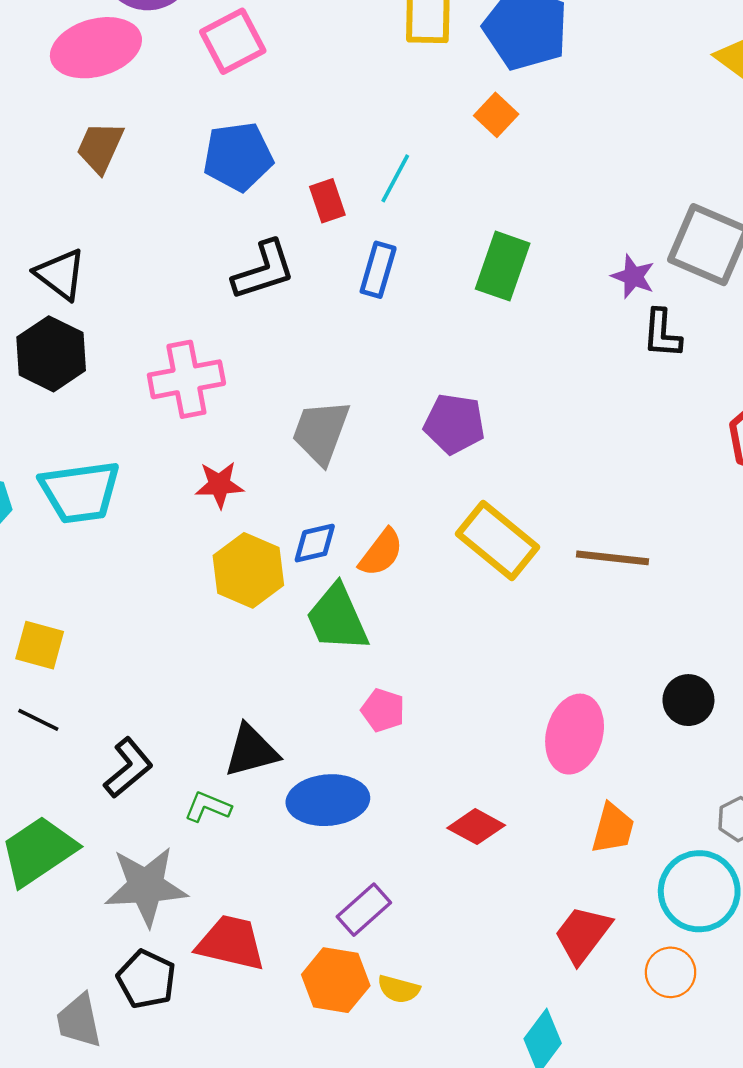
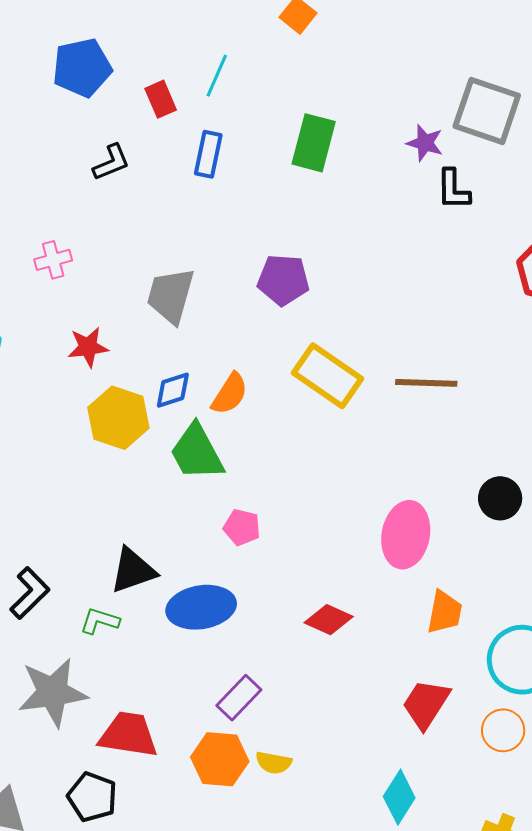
black L-shape: (264, 270) -> (111, 162), size x0.7
pink cross: (186, 379) -> (53, 260), size x0.6
black pentagon: (146, 979) -> (92, 797), moved

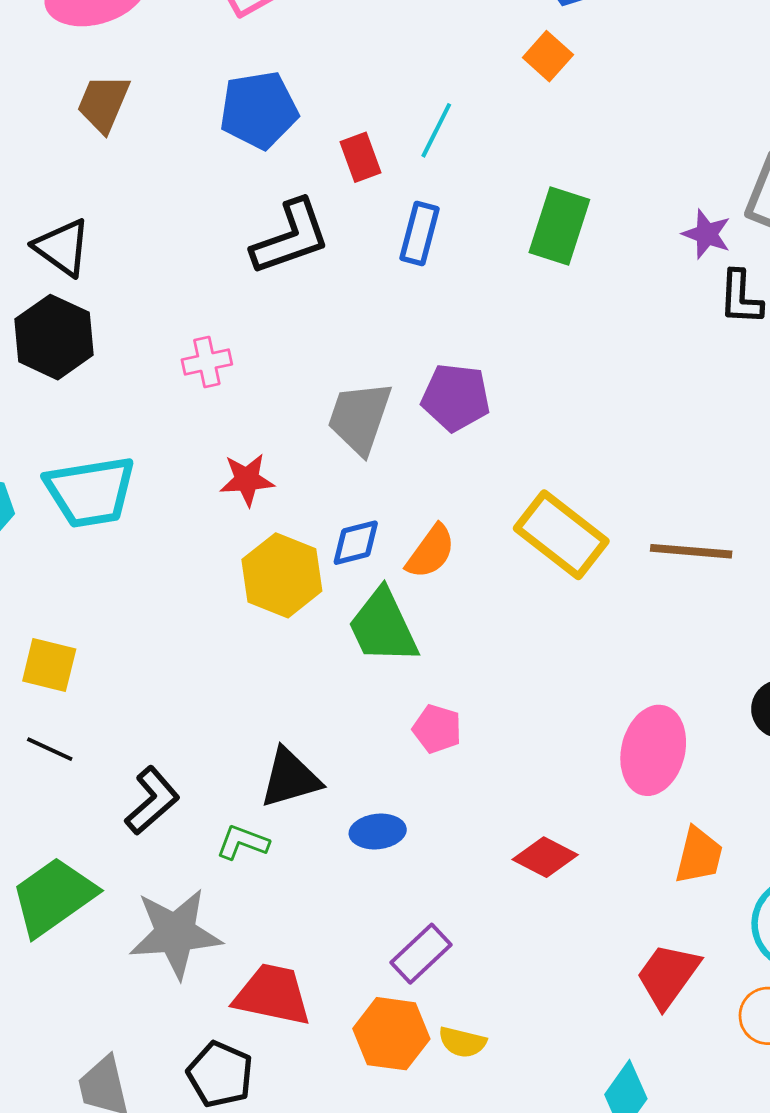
black L-shape: (111, 162) -> (291, 237), size x1.6
purple pentagon: (283, 280) -> (456, 397), moved
blue ellipse: (201, 607) -> (378, 831), size x0.6

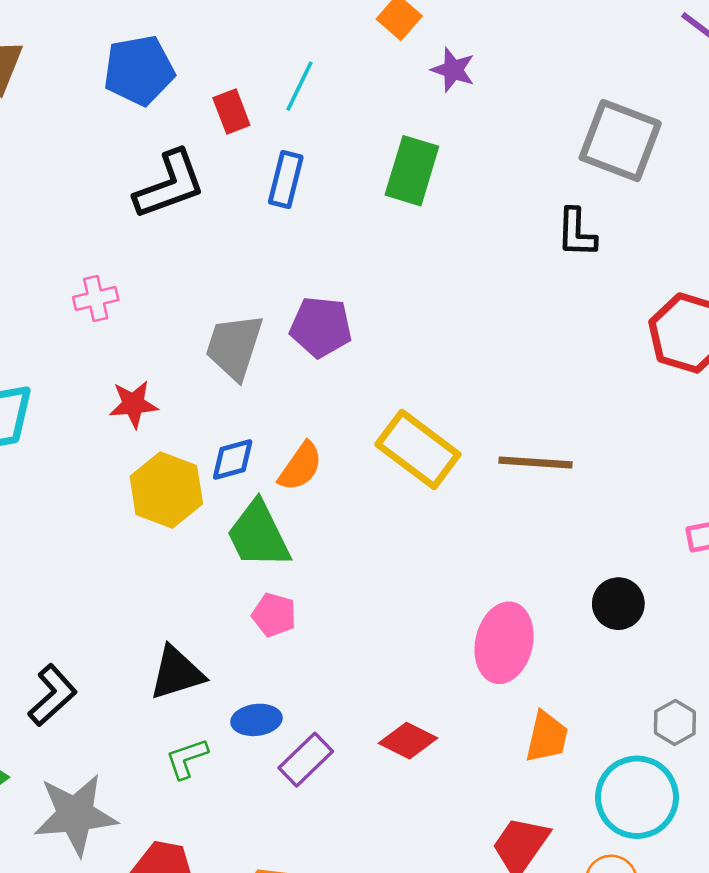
purple star: (707, 234) -> (453, 70), moved
pink pentagon: (437, 729) -> (274, 615), moved
green L-shape: (243, 842) -> (187, 758), moved, turned -39
purple rectangle: (421, 954) -> (306, 760), moved

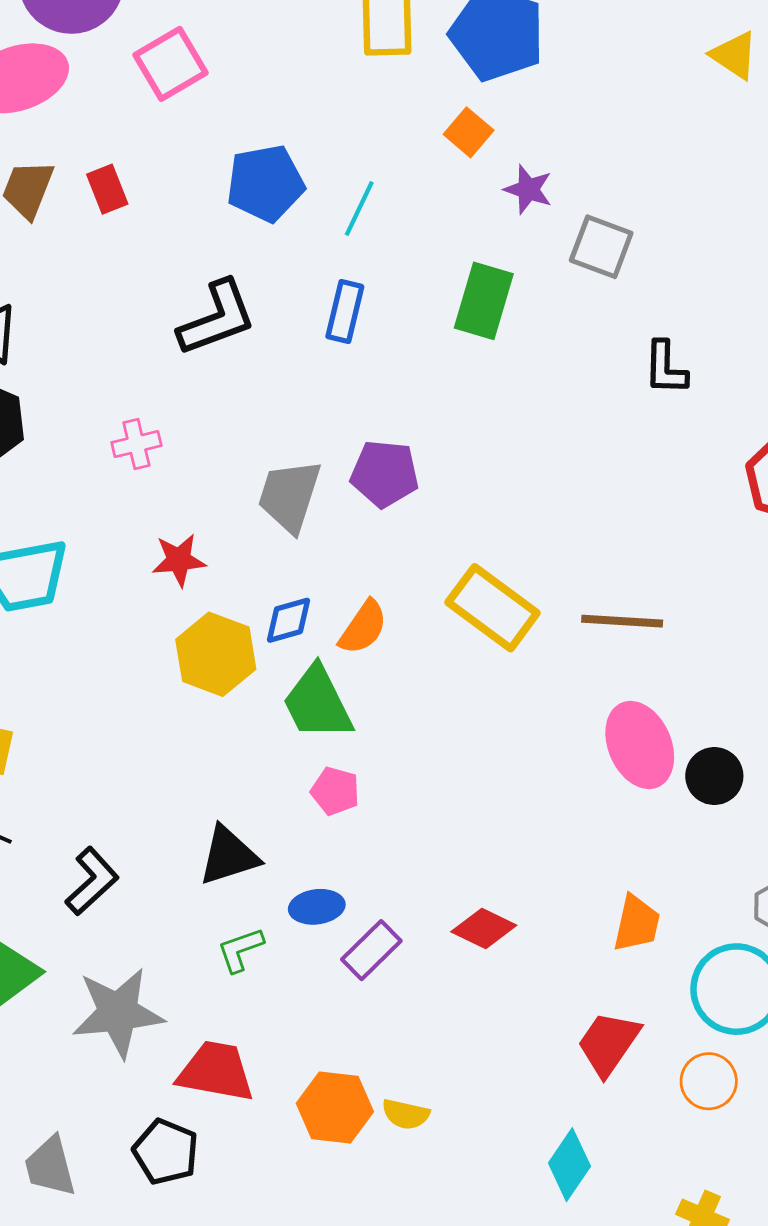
blue pentagon: (139, 70) -> (265, 183), moved
red rectangle: (231, 112) -> (107, 189), moved
gray square: (620, 141) -> (601, 247), moved, size x0.7
pink ellipse: (504, 643) -> (640, 745), moved, turned -36

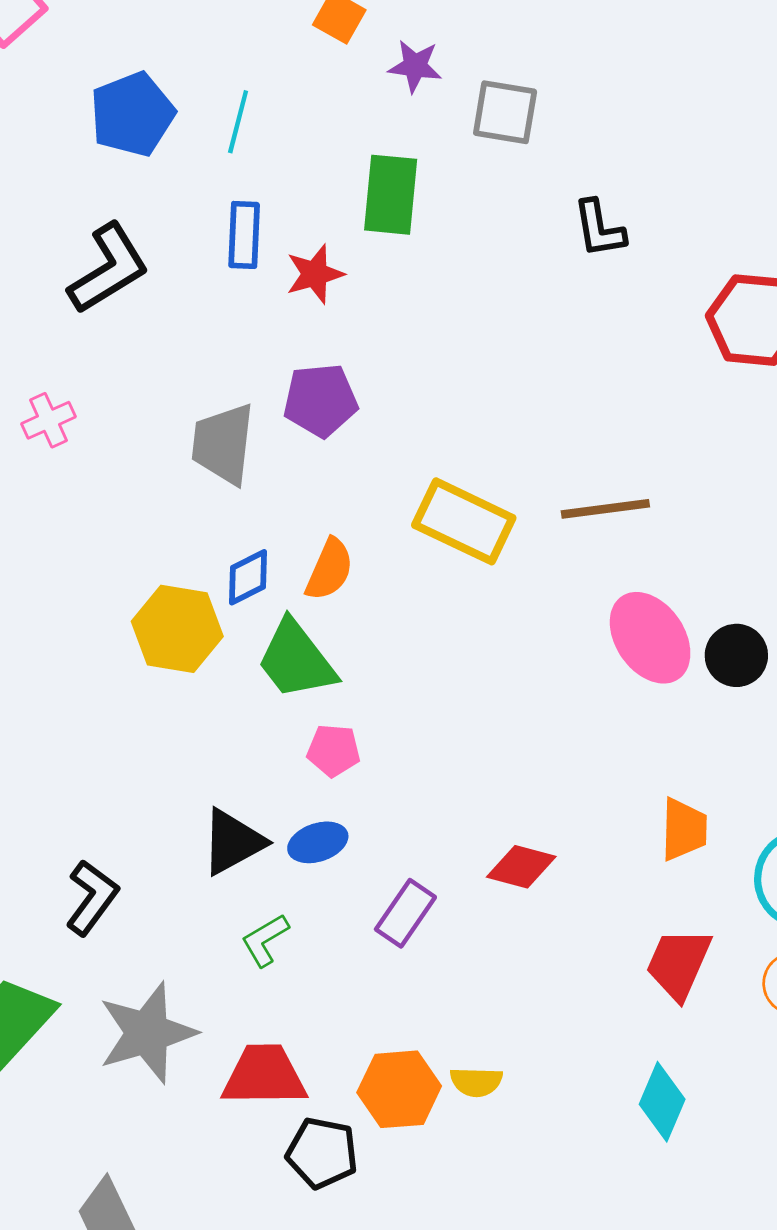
red star: (179, 560) -> (315, 274), moved
blue ellipse: (317, 907) -> (318, 842), moved
black pentagon: (166, 1152) -> (322, 1153), moved

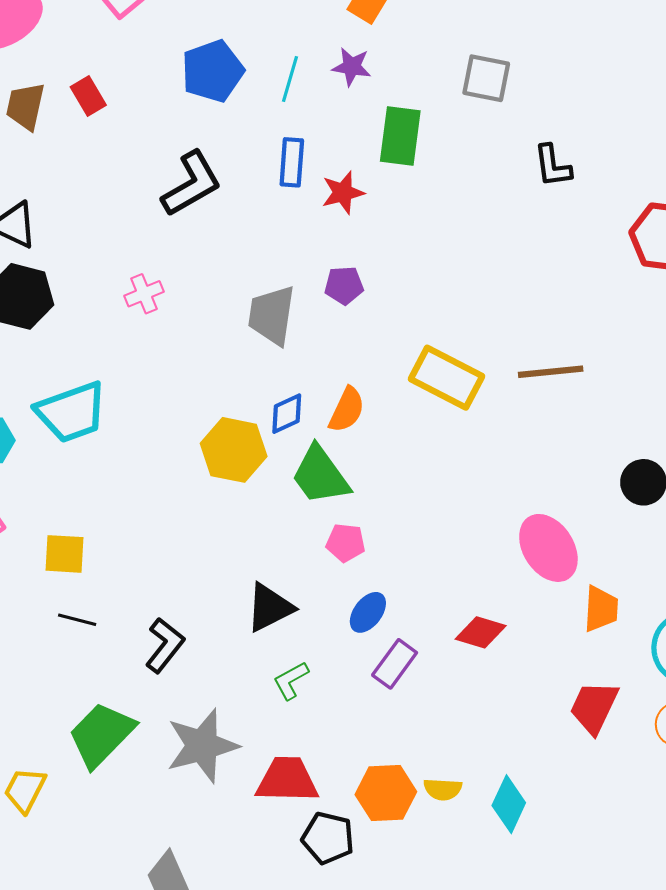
purple star: (415, 66) -> (352, 67), moved
purple pentagon: (320, 400) -> (344, 285), size x0.7
pink ellipse: (650, 638) -> (548, 548), moved
blue ellipse: (318, 842) -> (368, 612), moved, turned -36
cyan diamond: (662, 1102) -> (509, 804), moved

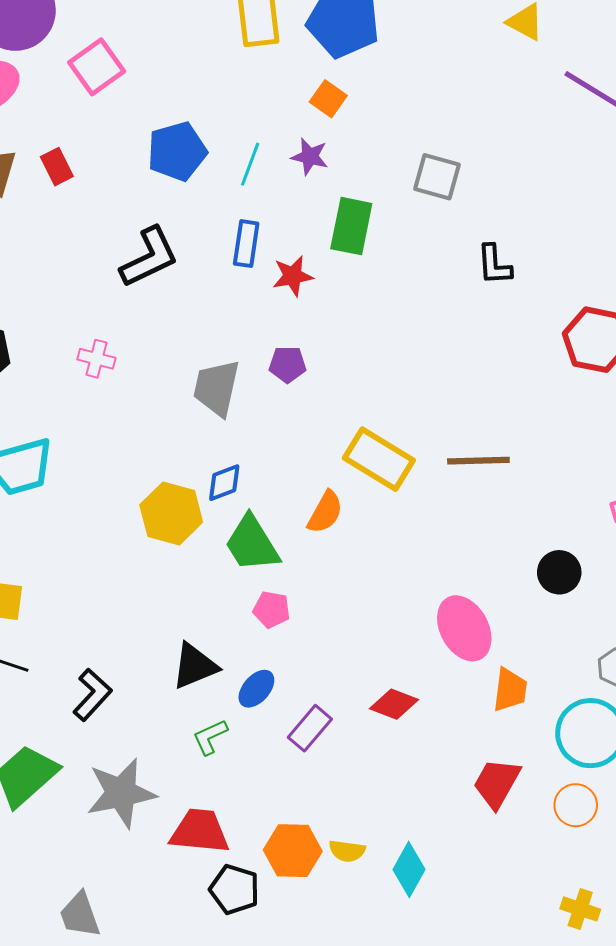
pink cross: (144, 294) -> (96, 359), turned 33
orange semicircle: (347, 410) -> (325, 512), moved
blue ellipse: (368, 612) -> (256, 689), moved

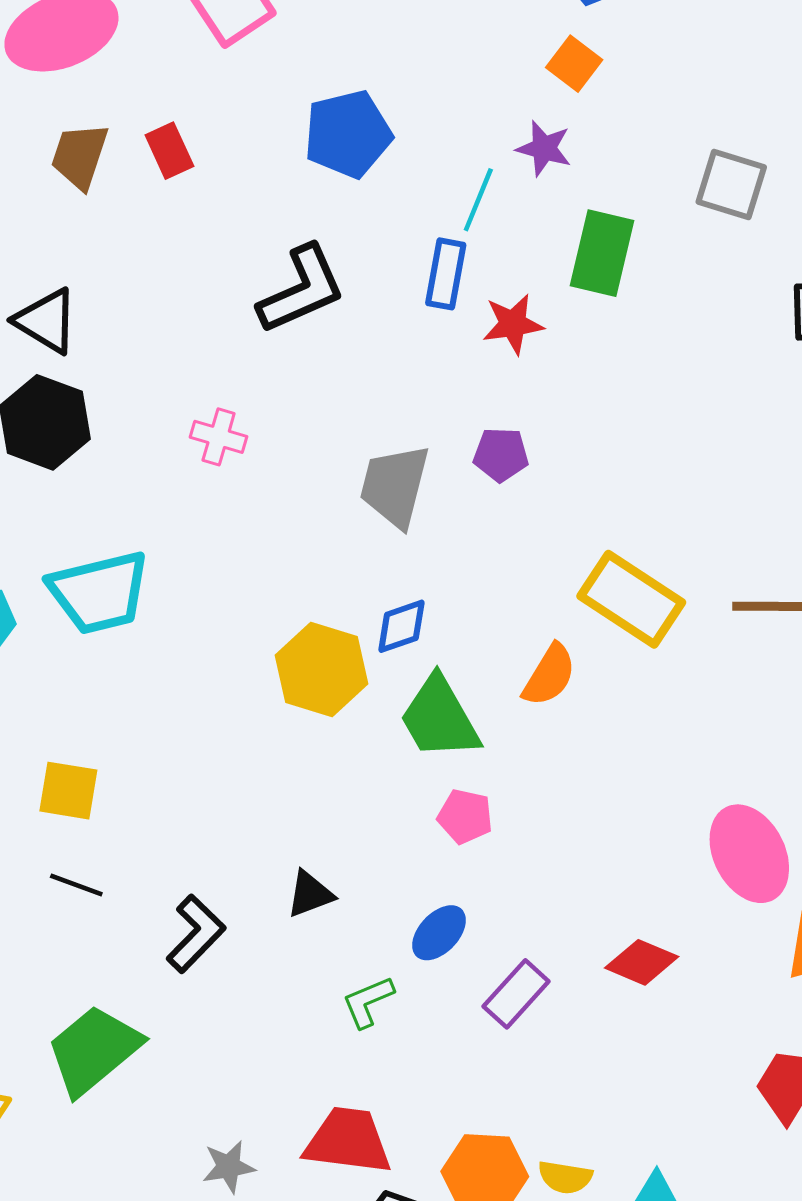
cyan line: (250, 164) -> (478, 200), moved
black triangle: (195, 666) -> (310, 894), moved, size x0.7
gray star: (121, 793) -> (229, 1167), moved, size x0.5

